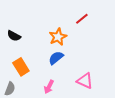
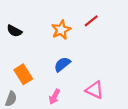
black semicircle: (14, 36) -> (14, 31), moved
orange star: (58, 37) -> (61, 30), moved

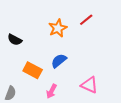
black semicircle: (14, 31) -> (15, 40), moved
orange rectangle: (23, 74) -> (33, 70), moved, turned -30

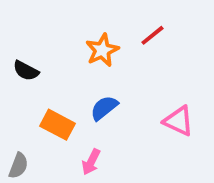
pink triangle: (89, 85) -> (179, 121), moved

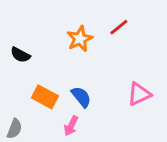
blue semicircle: (104, 108) -> (81, 97), moved, turned 90
pink triangle: (179, 121) -> (139, 94), turned -50

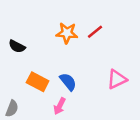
red line: (119, 27) -> (95, 32), moved
orange star: (80, 39) -> (67, 33), turned 30

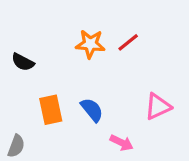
orange rectangle: (38, 82) -> (51, 110), turned 50
pink arrow: (60, 106) -> (122, 143), moved, turned -91

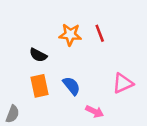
red line: (128, 42) -> (100, 33), turned -72
black semicircle: (23, 62) -> (38, 55), moved

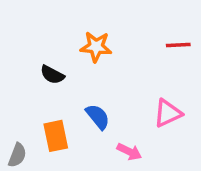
red line: (100, 33) -> (178, 45), moved, turned -72
orange rectangle: (39, 86) -> (56, 136), moved

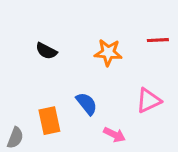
orange star: (96, 47) -> (108, 52), moved
black semicircle: (52, 75) -> (46, 51), moved

